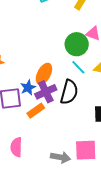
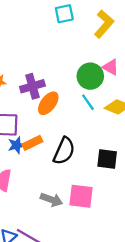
blue star: (28, 88) -> (16, 145), moved
purple cross: (46, 92) -> (32, 86), moved
black semicircle: (69, 92) -> (64, 151), moved

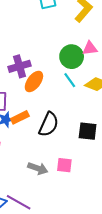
pink triangle: (111, 67) -> (90, 48), turned -35
pink square: (81, 196) -> (64, 165), size x0.7

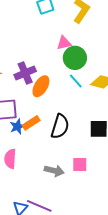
pink triangle: (90, 48) -> (64, 43), moved

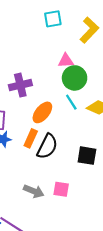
orange ellipse: (41, 86) -> (42, 112), moved
orange rectangle: (31, 123) -> (31, 138), moved, turned -42

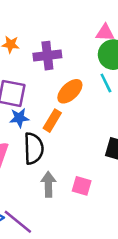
black semicircle: (47, 146) -> (34, 148), moved, turned -35
gray arrow: (34, 191) -> (48, 184), turned -120

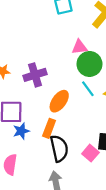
black semicircle: (34, 148) -> (59, 148), moved
pink square: (82, 186) -> (90, 153), moved, turned 35

